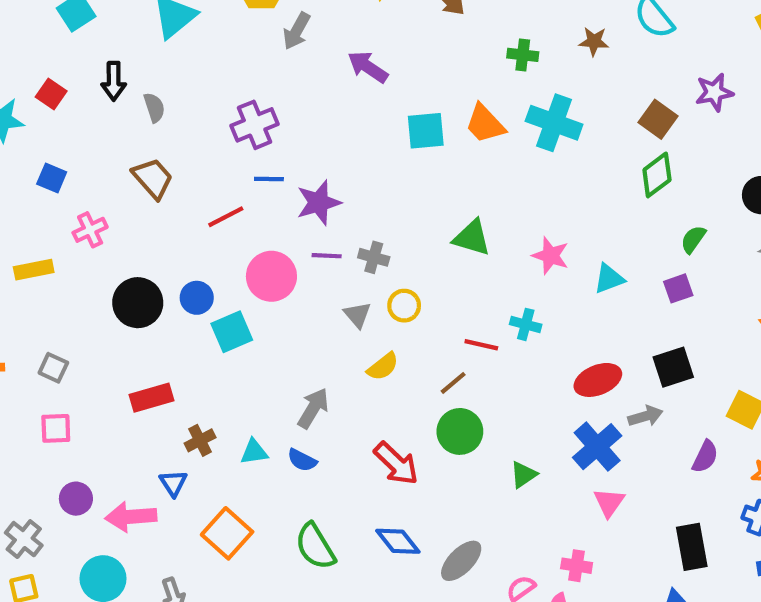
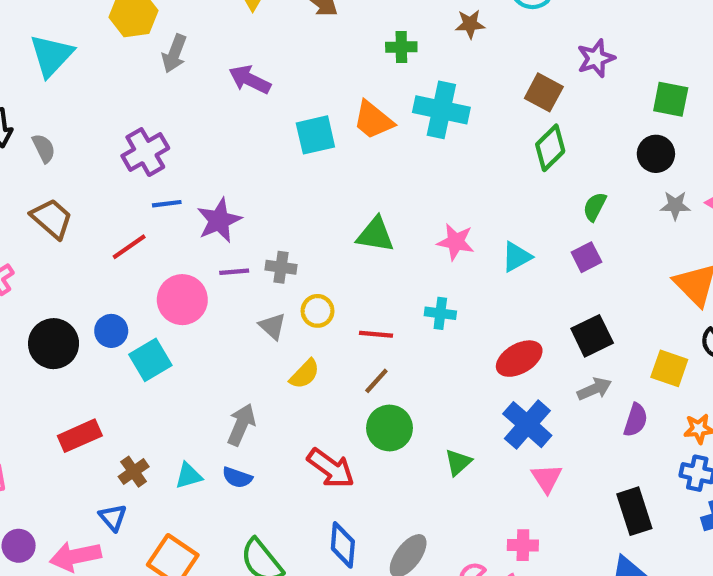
red line: (481, 345) -> (376, 334), moved
gray arrow: (645, 416) -> (594, 389), moved
blue diamond: (398, 541) -> (343, 545), turned 51

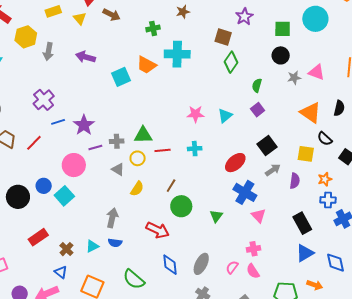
green triangle: (375, 235) -> (143, 135), moved
red line: (129, 247) -> (34, 143), moved
red line: (376, 334) -> (163, 150), moved

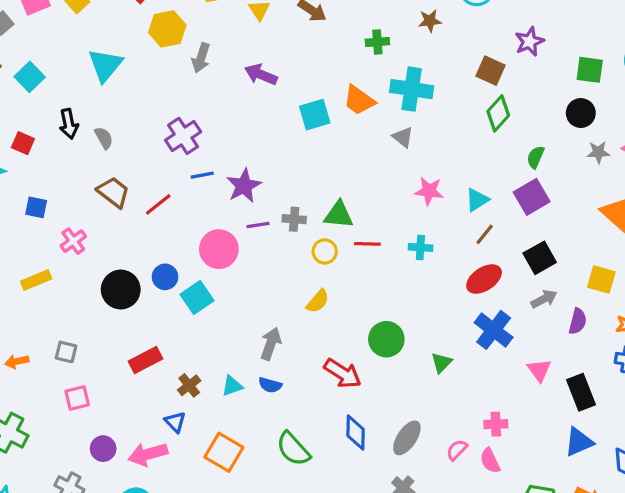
purple square: (258, 110) -> (532, 197), size x1.5
gray triangle: (118, 169) -> (403, 137), moved
brown line: (171, 186) -> (485, 234), moved
pink triangle: (259, 216) -> (539, 370), moved

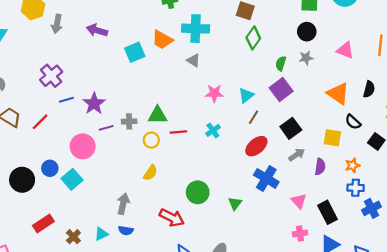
gray star: (598, 152) -> (306, 58), moved
cyan cross: (420, 247) -> (213, 130), turned -32
pink cross: (496, 424) -> (300, 233), moved

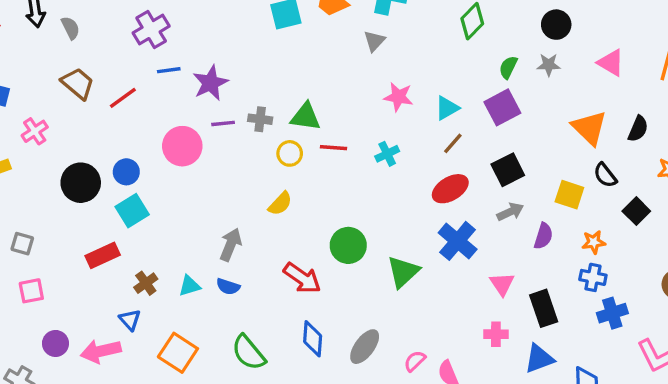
gray triangle: (193, 60) -> (374, 41), turned 32
cyan square: (72, 179) -> (132, 211), moved
green triangle: (235, 203) -> (403, 272), size x1.5

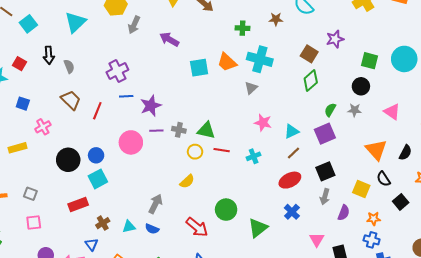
red line: (123, 98) -> (97, 111), turned -36
gray arrow: (510, 212) -> (325, 197), turned 126
blue cross: (458, 241) -> (292, 212), size x0.7

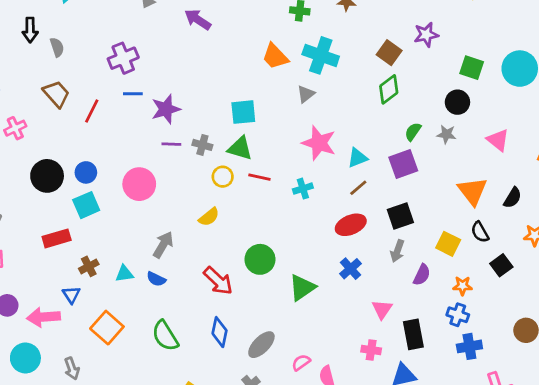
cyan square: (199, 68) -> (243, 112), moved
pink star: (263, 123) -> (319, 143), size x1.4
pink circle: (131, 142) -> (139, 184), moved

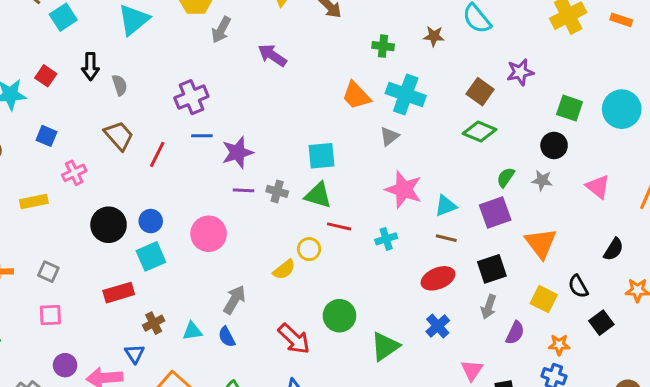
green diamond: (389, 89) -> (479, 131), turned 60
yellow circle: (223, 177) -> (309, 249), moved
brown line: (358, 188) -> (446, 238), turned 54
orange triangle: (473, 191) -> (541, 243), moved
blue semicircle: (156, 279) -> (227, 337), turned 36

